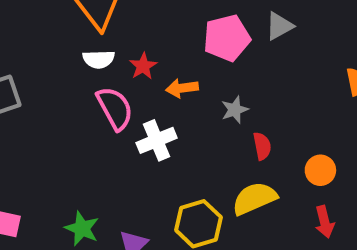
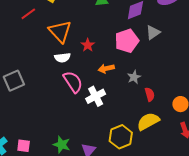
red star: (143, 66) -> (88, 45), moved

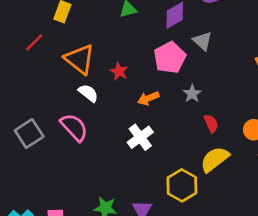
gray triangle: (153, 32) -> (202, 41), turned -35
white semicircle: (62, 58) -> (88, 93), turned -126
gray star: (134, 77) -> (192, 94), moved
pink semicircle: (73, 82) -> (74, 127), moved

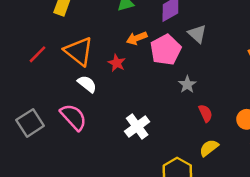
red line: (34, 42) -> (38, 54), moved
orange arrow: (148, 98) -> (137, 38), moved
yellow semicircle: (215, 159) -> (209, 148), size x0.7

